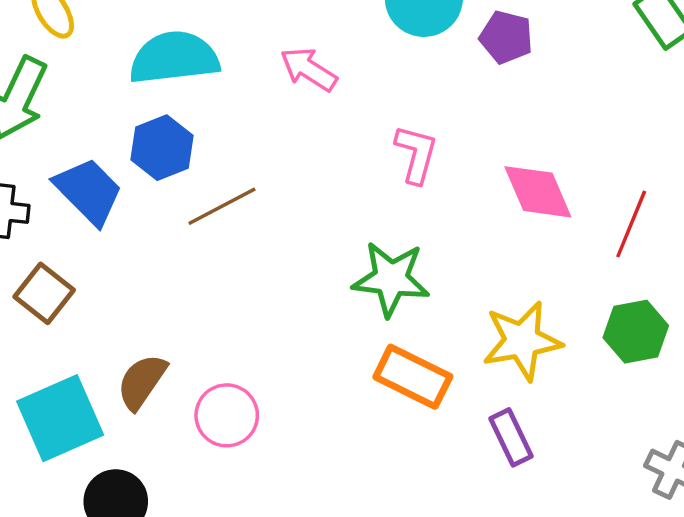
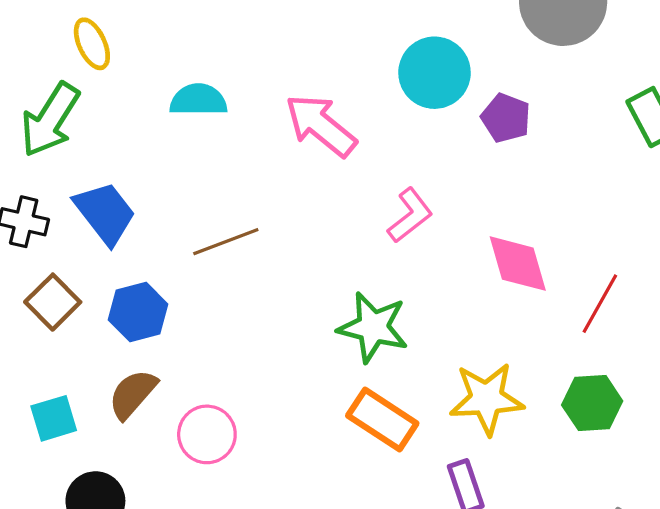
cyan semicircle: (174, 58) -> (198, 100), size x0.7
pink arrow: (309, 69) -> (321, 125), size x1.4
blue hexagon: (162, 148) -> (138, 312), moved
pink L-shape: (416, 154) -> (410, 215), turned 30
cyan square: (60, 418) -> (54, 418), size x0.6

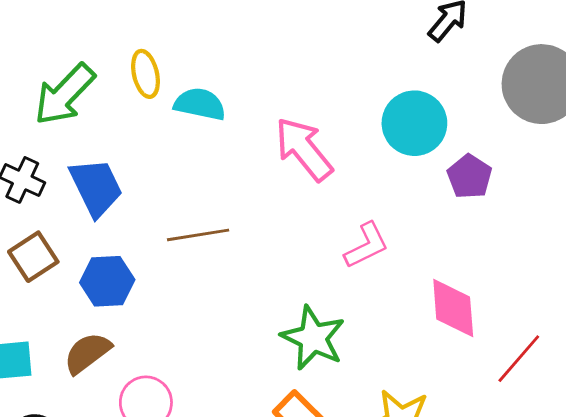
yellow ellipse: (92, 44) -> (145, 74), moved

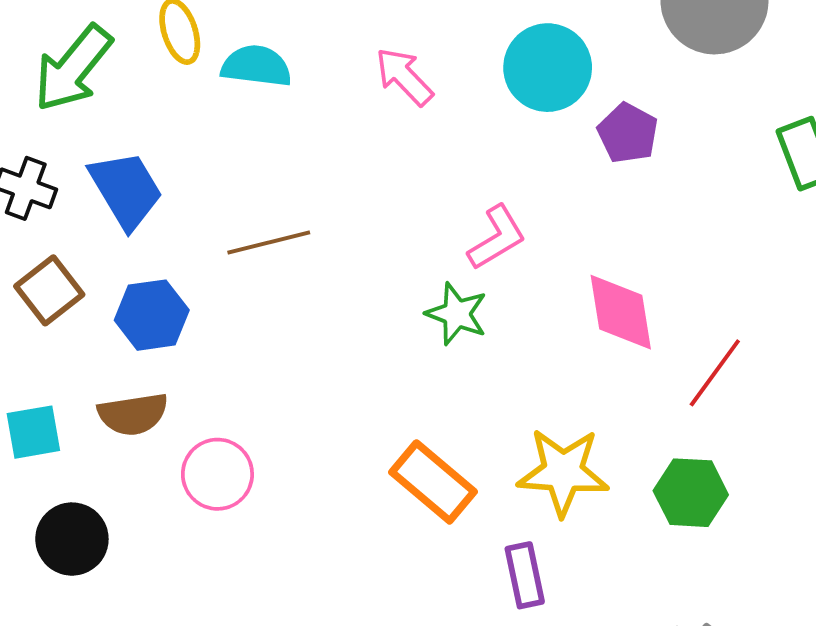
pink arrow: (304, 149) -> (404, 77), moved, size x0.7
green star: (313, 338) -> (457, 314), moved, size x0.7
brown semicircle: (87, 353) -> (133, 414), turned -147

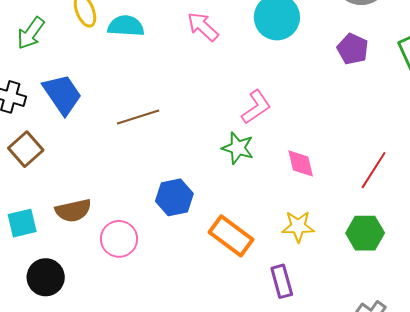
green arrow: (73, 68) -> (31, 33), size x0.7
purple pentagon: (628, 133) -> (353, 49), moved
pink diamond: (621, 312) -> (301, 163), moved, size x0.7
blue hexagon: (152, 315) -> (174, 197), moved
yellow star: (563, 472) -> (298, 226), size x0.7

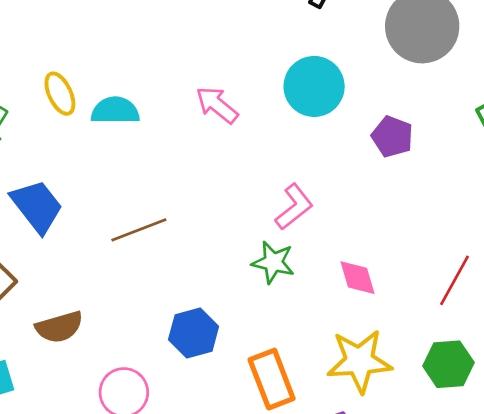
purple pentagon: (353, 49) -> (392, 137), moved
brown semicircle: (73, 210) -> (59, 327), moved
yellow star: (298, 226) -> (359, 361), size x1.5
orange rectangle: (231, 236) -> (272, 379), turned 36

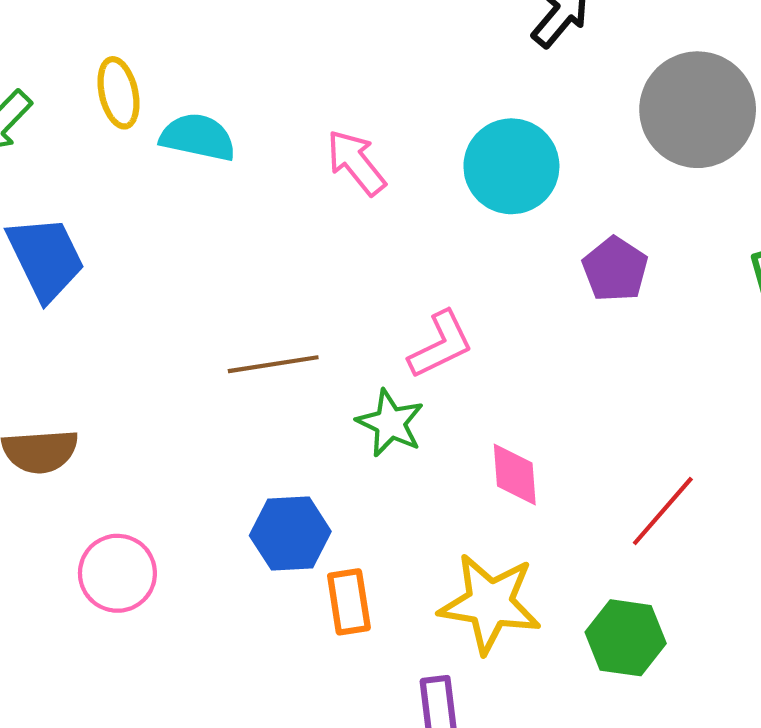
brown line: (139, 230) -> (273, 364), moved
blue hexagon: (194, 333) -> (290, 533), moved
orange rectangle: (272, 379) -> (349, 602), size x0.7

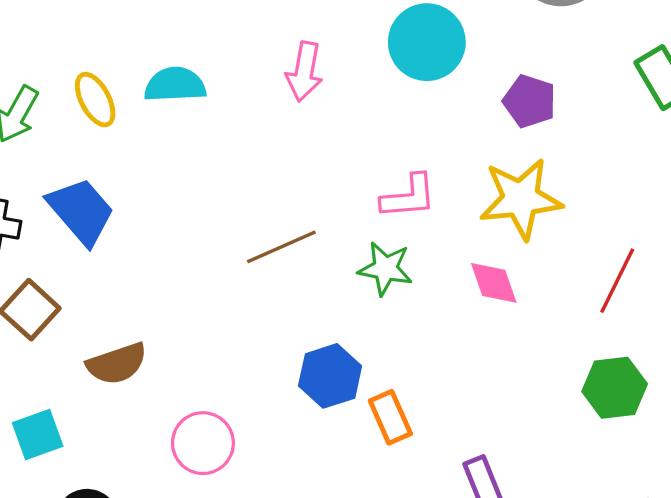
yellow ellipse: (118, 93) -> (95, 100), moved
pink arrow: (356, 162) -> (304, 72), turned -116
pink L-shape: (441, 345) -> (409, 197), turned 36
yellow star: (490, 603) -> (521, 199), moved

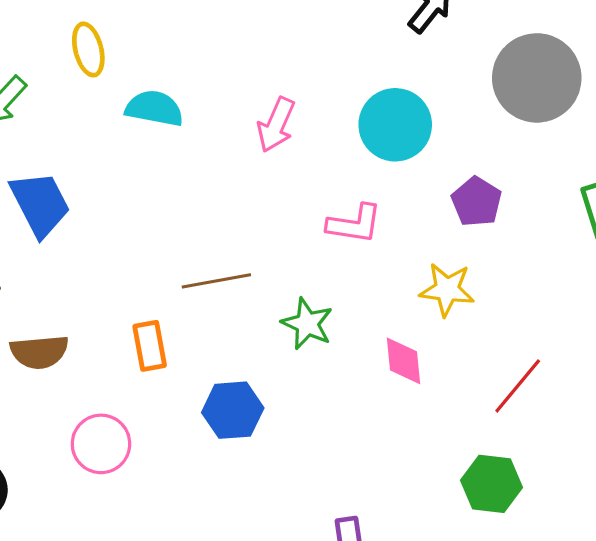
yellow ellipse: (95, 100) -> (88, 49), moved
pink L-shape: (409, 197) -> (354, 224), moved
yellow star: (521, 199) -> (447, 290), size x0.7
orange rectangle: (390, 417) -> (150, 346), moved

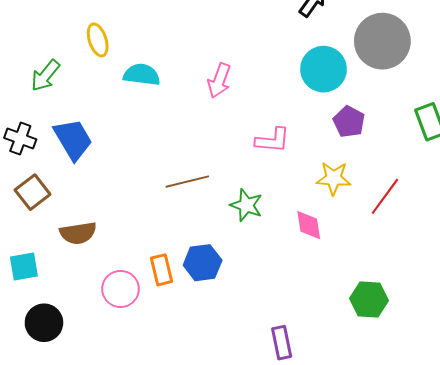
cyan circle: (395, 125) -> (324, 69), moved
orange rectangle: (150, 346) -> (161, 270), moved
red line: (518, 386) -> (385, 196), moved

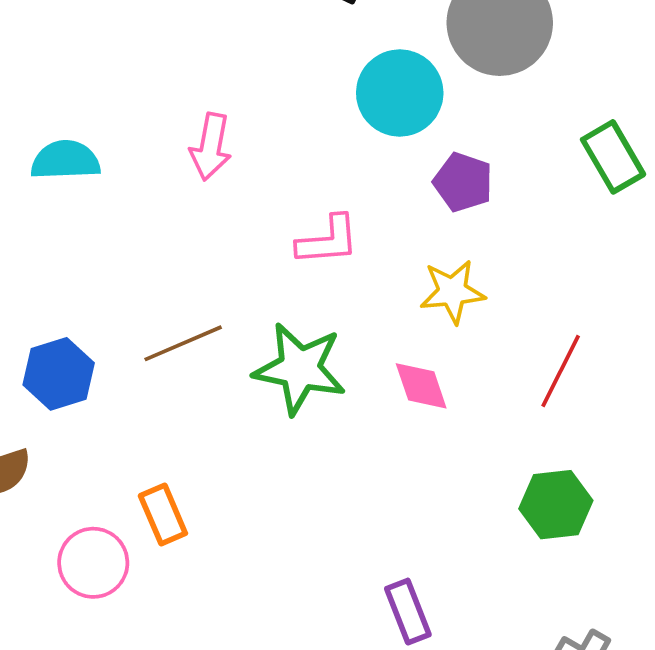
red line: (385, 196) -> (561, 371), moved
green star: (246, 205) -> (300, 369), size x1.5
blue hexagon: (203, 263) -> (59, 374), moved

